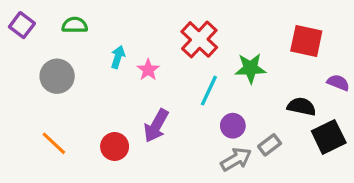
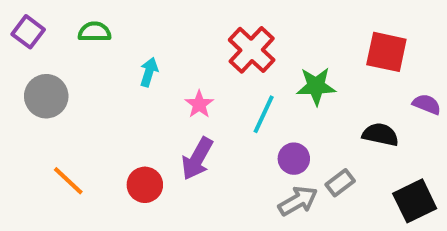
pink star: (148, 70) -> (199, 104), moved
gray circle: (57, 76) -> (46, 96), moved
black square: (329, 137) -> (415, 201), moved

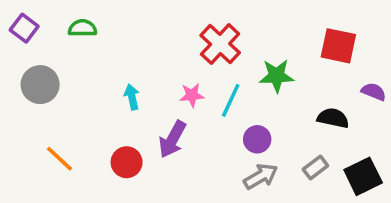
cyan arrow: (149, 72) -> (132, 97), moved, turned -30
pink star: (199, 104) -> (192, 95), moved, turned 30
gray rectangle: (340, 183) -> (315, 168), moved

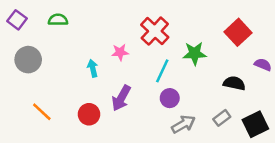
red square: (338, 46) -> (238, 32), turned 35
pink star: (192, 95) -> (120, 52), moved
purple circle: (257, 139) -> (170, 98), moved

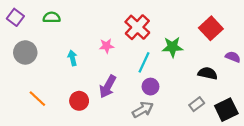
cyan arrow: (93, 68) -> (73, 58), moved
gray arrow: (183, 124) -> (143, 110), moved

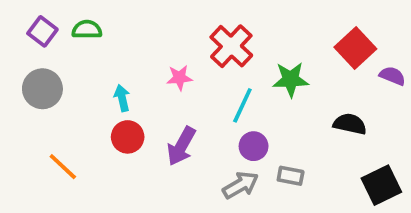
purple square: (15, 17) -> (42, 31), moved
purple semicircle: (233, 57) -> (392, 76), moved
red circle: (79, 101) -> (128, 137), moved
gray rectangle: (197, 104) -> (291, 176), moved, turned 48

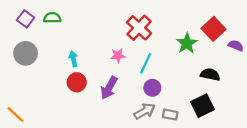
pink star: (179, 78) -> (118, 56), moved
green star: (291, 80) -> (187, 43), moved, turned -30
orange line: (63, 167) -> (16, 115), moved
gray rectangle: (291, 176) -> (170, 115), moved
black square: (381, 185) -> (202, 106), moved

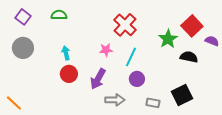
green semicircle: (52, 18) -> (59, 15), moved
black semicircle: (210, 74) -> (189, 57), moved
gray arrow: (145, 111) -> (115, 100), moved, turned 30

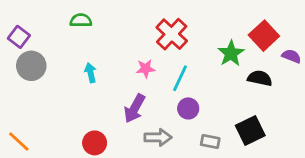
purple square: (23, 17) -> (19, 37), moved
red circle: (69, 74) -> (95, 143), moved

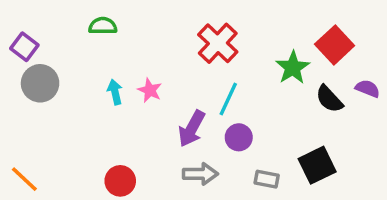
purple semicircle: (291, 56) -> (368, 89), moved
pink star: (146, 69) -> (150, 90), moved, turned 30
black semicircle: (260, 78) -> (329, 99), turned -145
purple arrow: (135, 108) -> (192, 129), moved

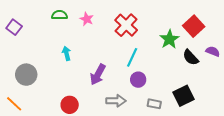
gray circle: (40, 83) -> (26, 75), moved
pink star: (150, 90) -> (87, 19), moved
purple arrow: (192, 129) -> (98, 75), moved

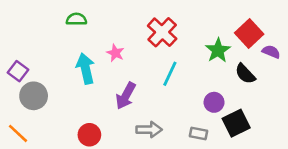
pink star: (87, 19) -> (115, 53), moved
purple square: (14, 27) -> (18, 71), moved
purple semicircle: (213, 51) -> (271, 52), moved
cyan arrow: (67, 53) -> (86, 69), size x1.6
purple circle: (138, 80) -> (214, 102), moved

